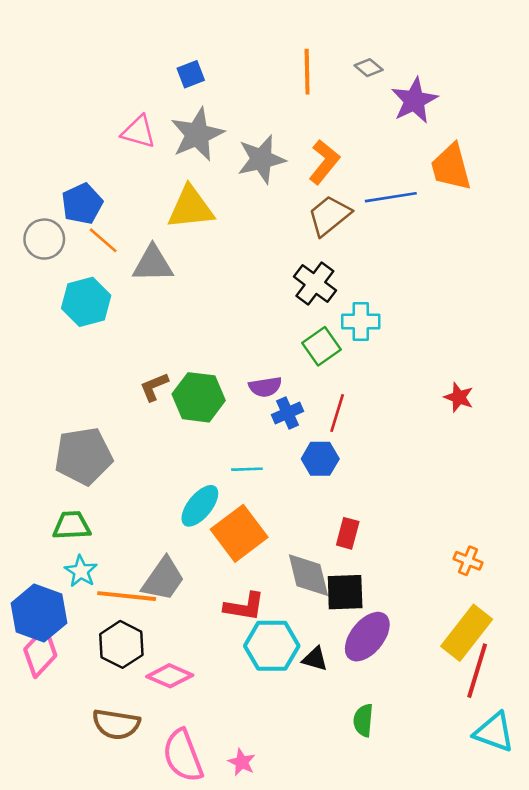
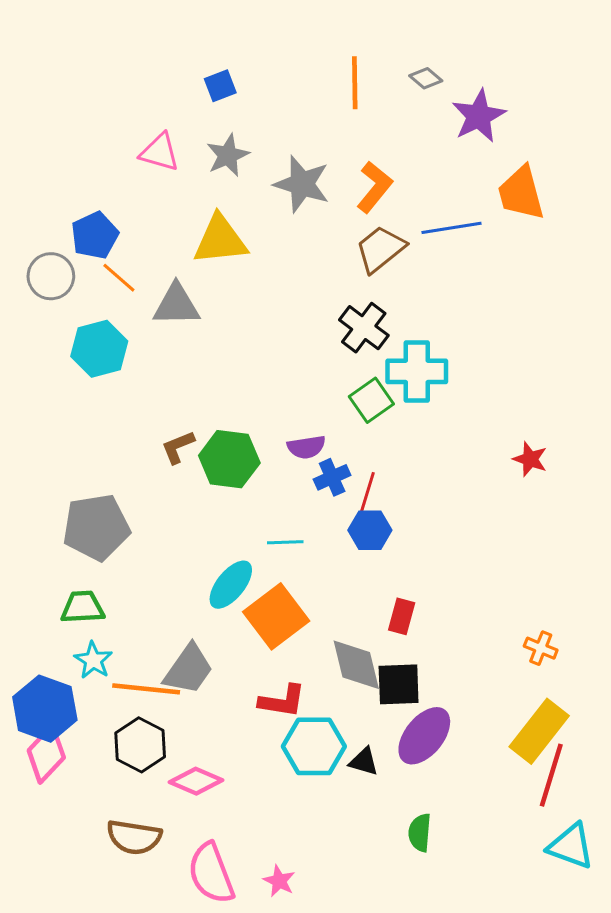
gray star: (197, 134) -> (228, 155), size x0.7
gray star: (261, 159) -> (302, 184), turned 30
cyan cross: (361, 321) -> (417, 371), size x1.4
red line: (337, 413) -> (367, 494), moved

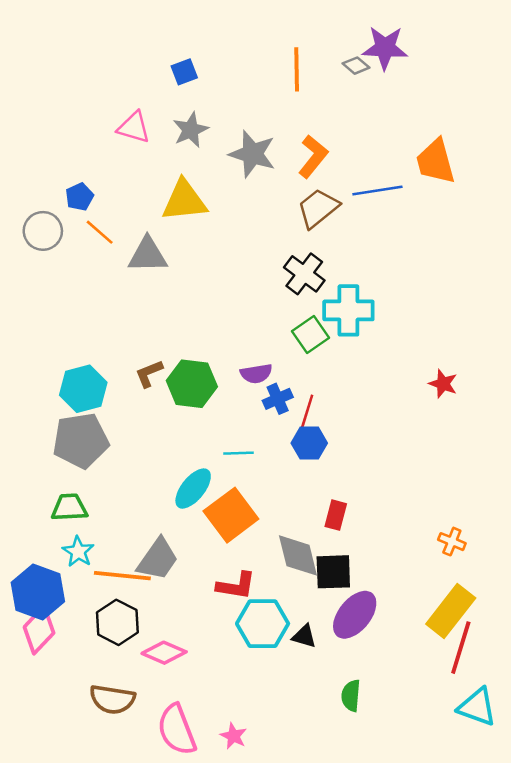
purple star: (479, 116) -> (385, 48), moved, turned 30
blue pentagon: (95, 235) -> (79, 197), size x0.7
cyan hexagon: (99, 349) -> (83, 389), moved

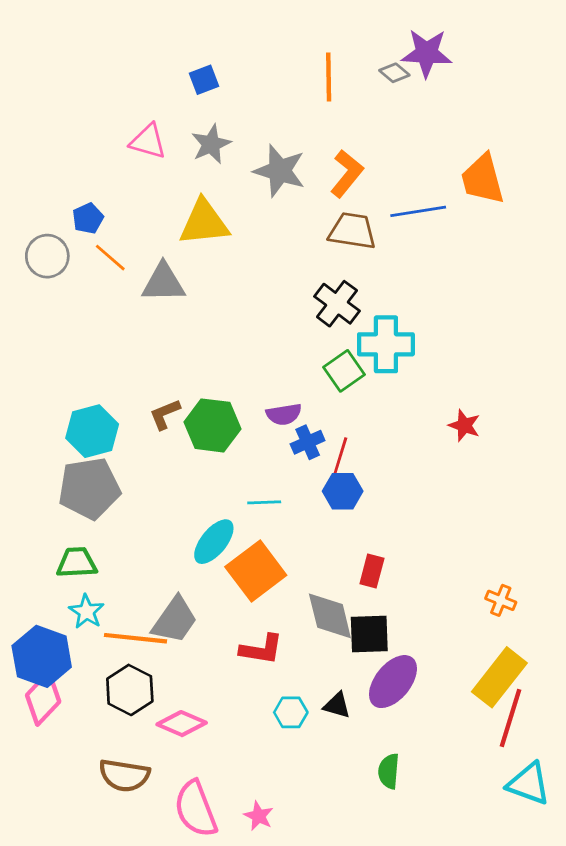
brown trapezoid: (318, 208) -> (352, 231), turned 48
red star: (443, 384) -> (464, 425), moved
cyan hexagon: (263, 624) -> (291, 712), moved, size x0.6

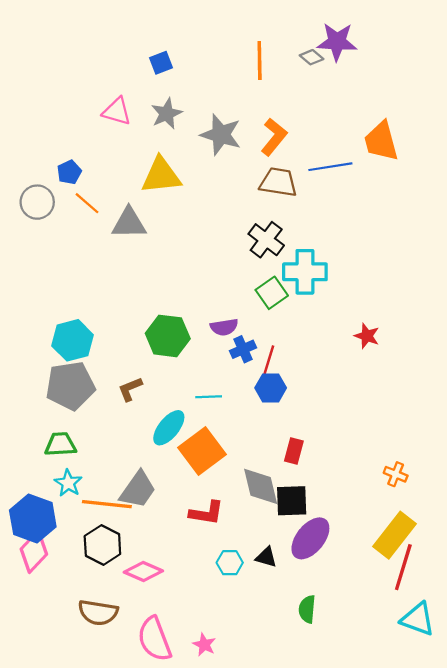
brown L-shape: (165, 414) -> (130, 389), moved

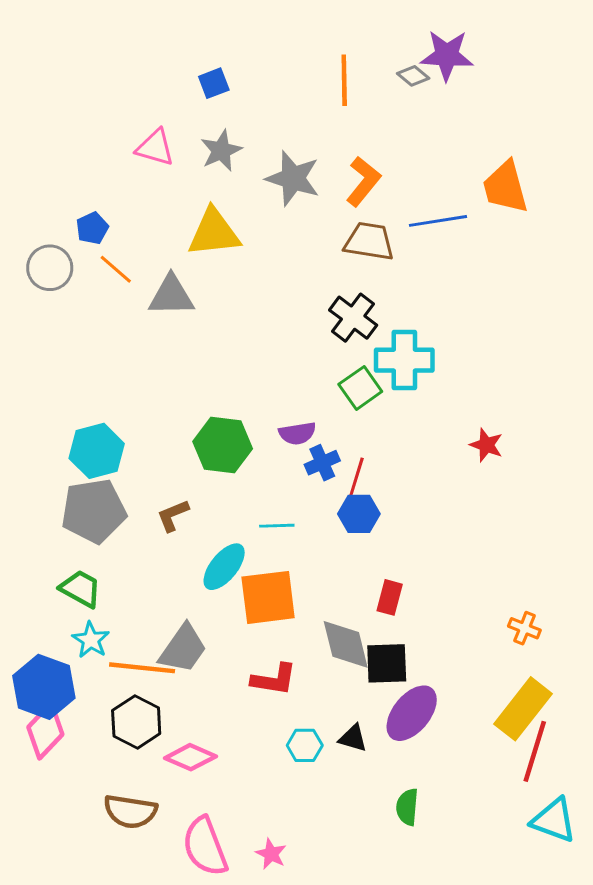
green trapezoid: (60, 444) -> (81, 589), turned 32
orange square: (202, 451) -> (268, 597), turned 30

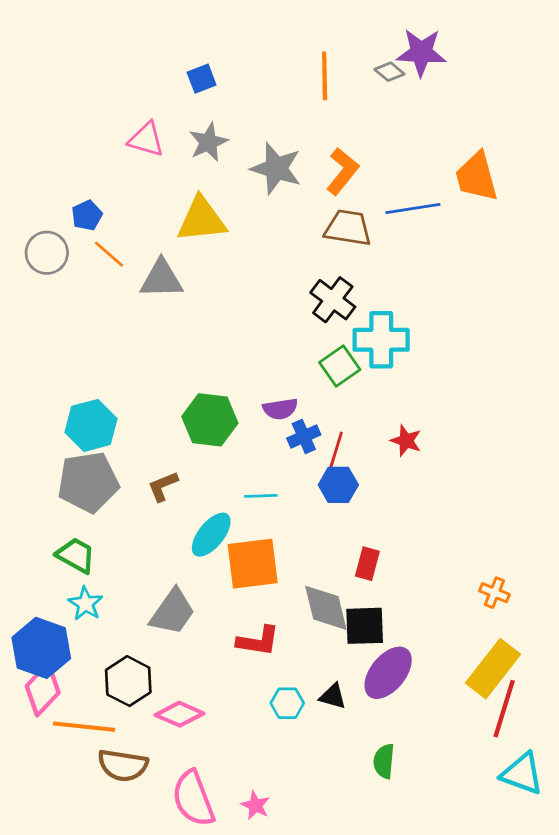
red star: (486, 445) -> (406, 441), moved
orange line: (142, 668) -> (84, 727), moved

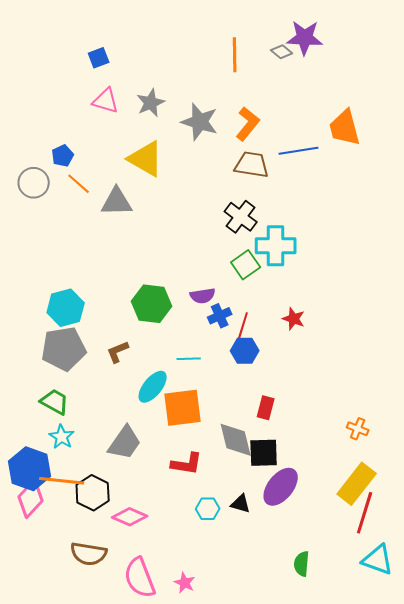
blue square: (202, 79) -> (99, 58), moved
yellow triangle: (202, 220) -> (146, 159), turned 36
orange line: (84, 727) -> (62, 481), moved
green semicircle: (384, 761) -> (302, 564), moved

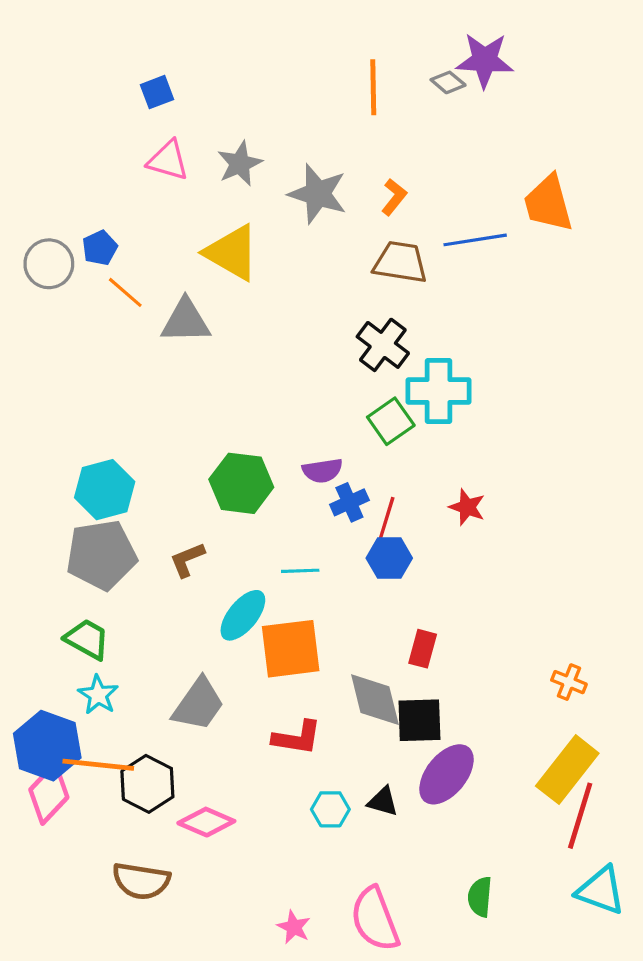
orange L-shape: (248, 124) -> (394, 197), size x0.7
gray circle: (34, 183) -> (49, 264), moved
pink semicircle: (140, 578) -> (375, 919), moved

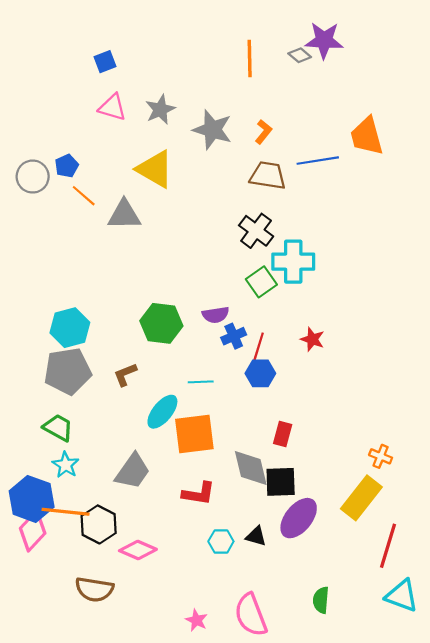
yellow rectangle: (567, 770) -> (361, 498), moved

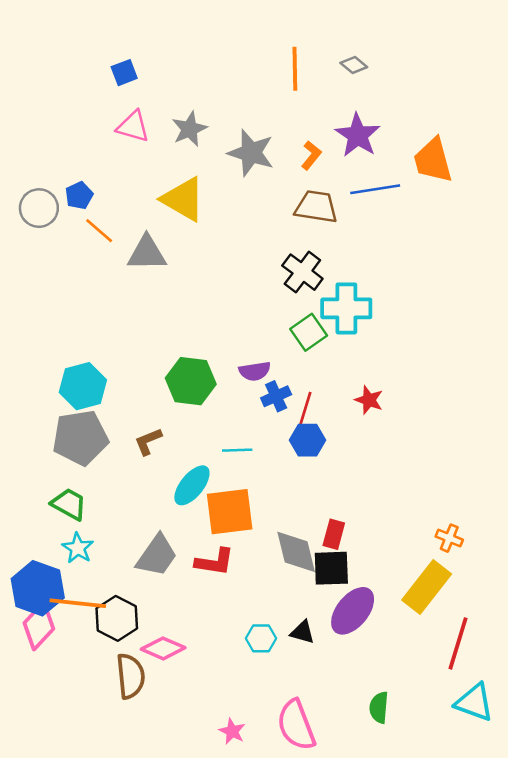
purple star: (324, 40) -> (358, 135), moved, turned 30
red rectangle: (283, 434) -> (334, 534), moved
red L-shape: (199, 494) -> (215, 562), moved
brown semicircle: (94, 589) -> (131, 676), moved, turned -105

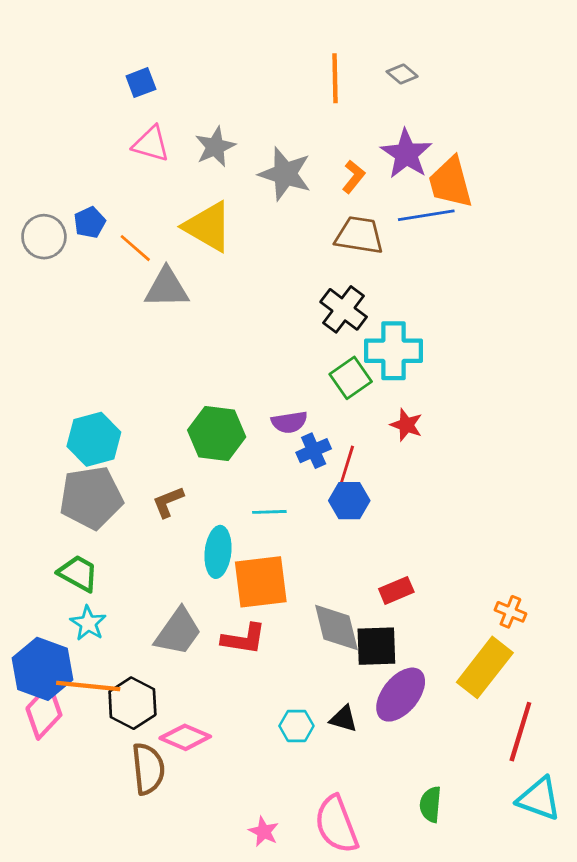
orange trapezoid: (433, 160) -> (451, 182), moved
orange line: (99, 231) -> (135, 248), moved
red star: (369, 400) -> (406, 425), moved
cyan ellipse: (192, 485) -> (218, 552), turned -33
red rectangle: (334, 534) -> (396, 590), moved, turned 52

